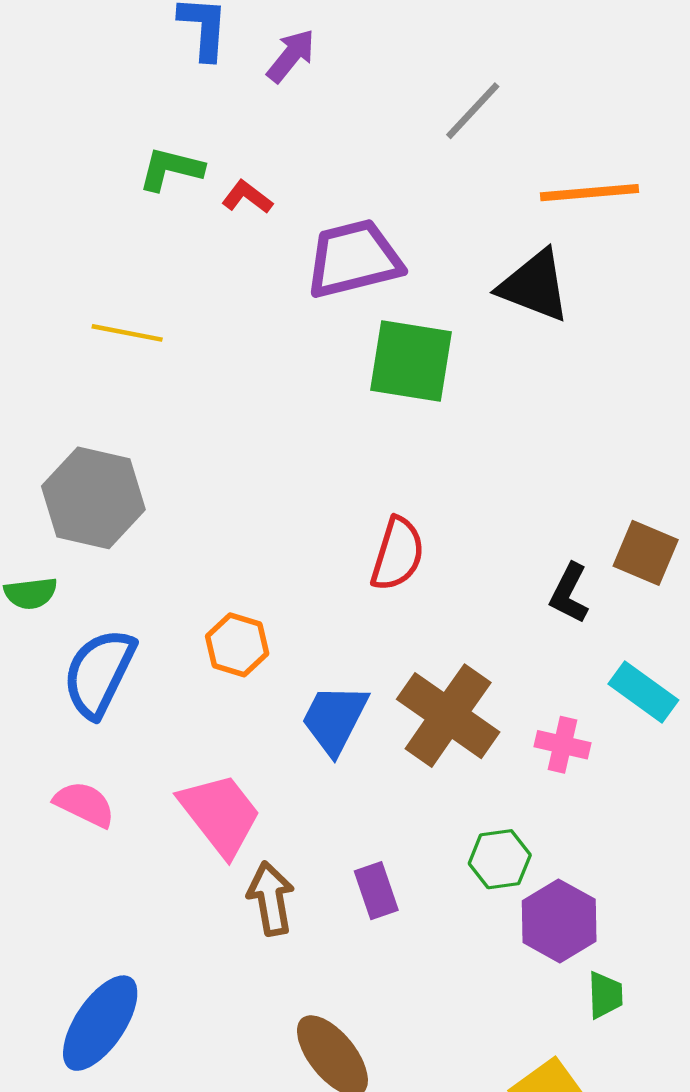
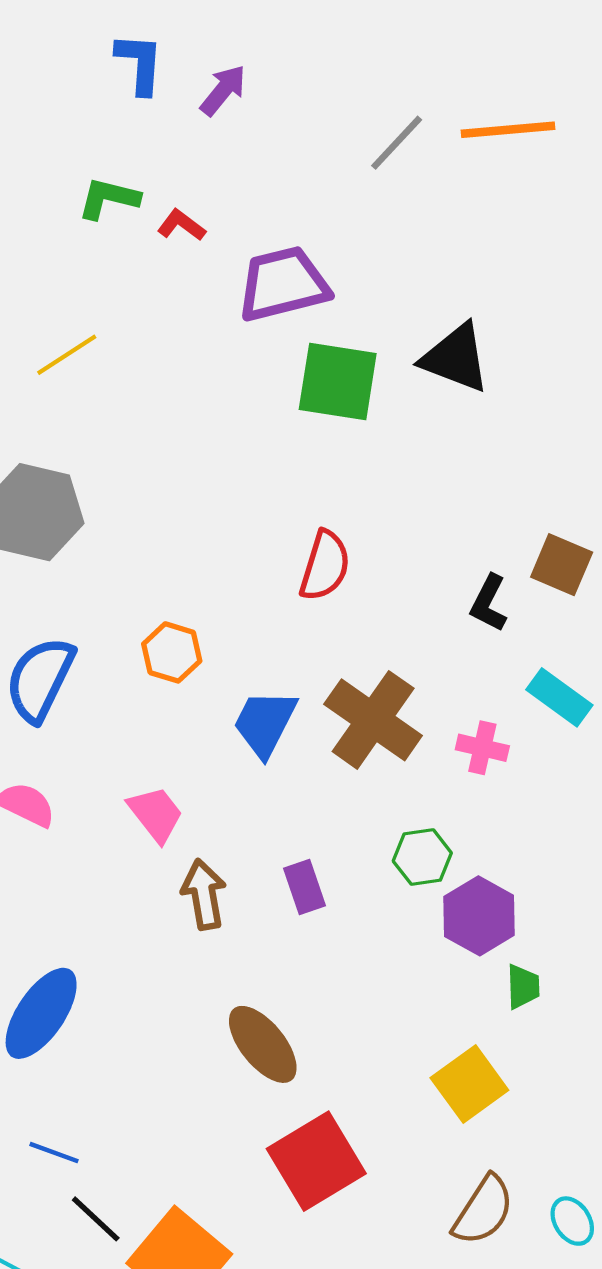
orange line: (589, 193) -> (508, 130), moved
black triangle: (534, 286) -> (456, 358), moved
yellow line: (127, 333) -> (67, 355), turned -44
pink trapezoid: (220, 814) -> (156, 814), size x0.7

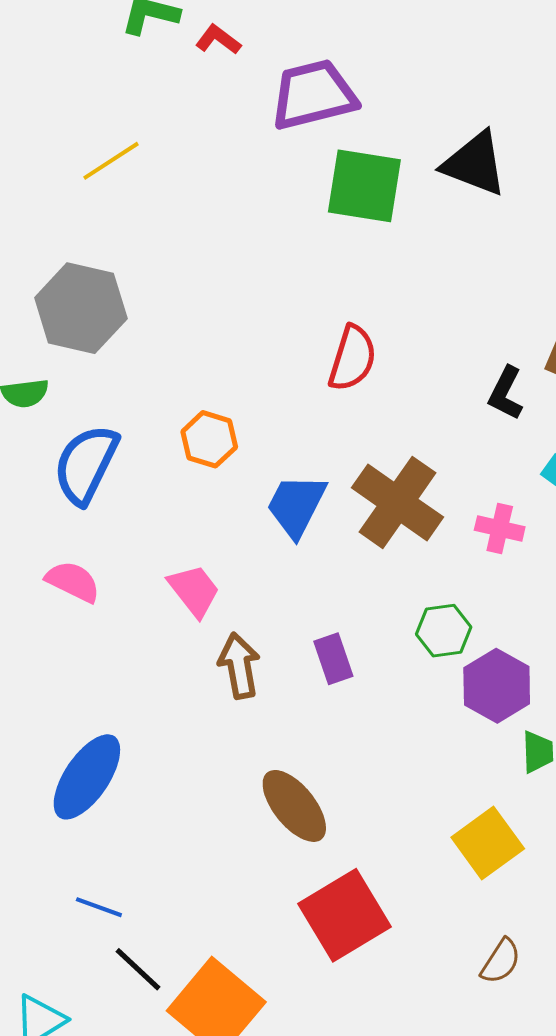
brown semicircle: (483, 1210) -> (501, 961), size x0.7

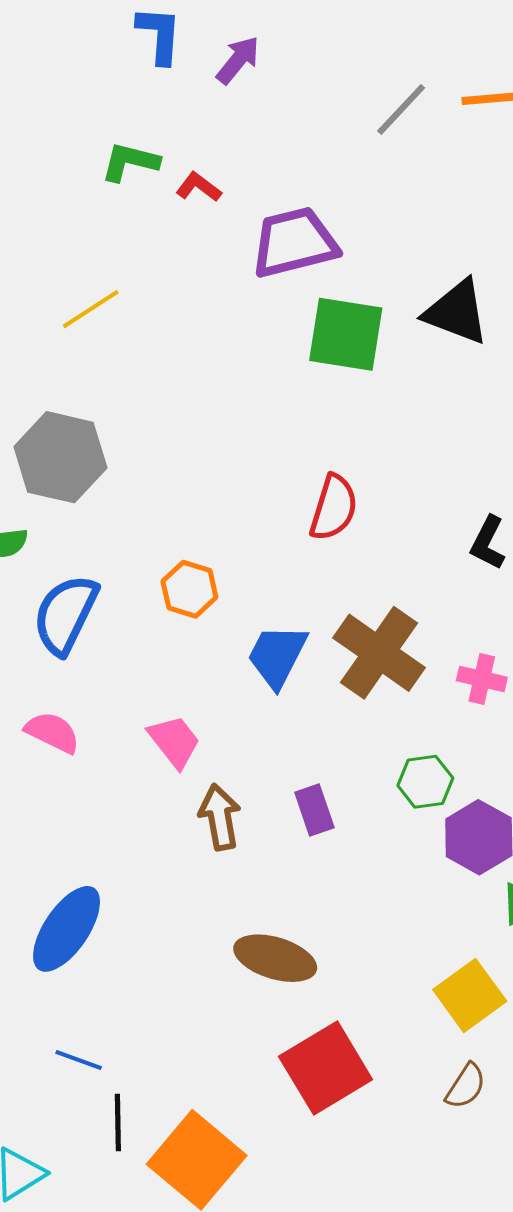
brown ellipse: (294, 806) -> (275, 958), turned -34
brown semicircle: (501, 961) -> (466, 1086), moved
black line: (138, 969) -> (118, 1122), turned 46

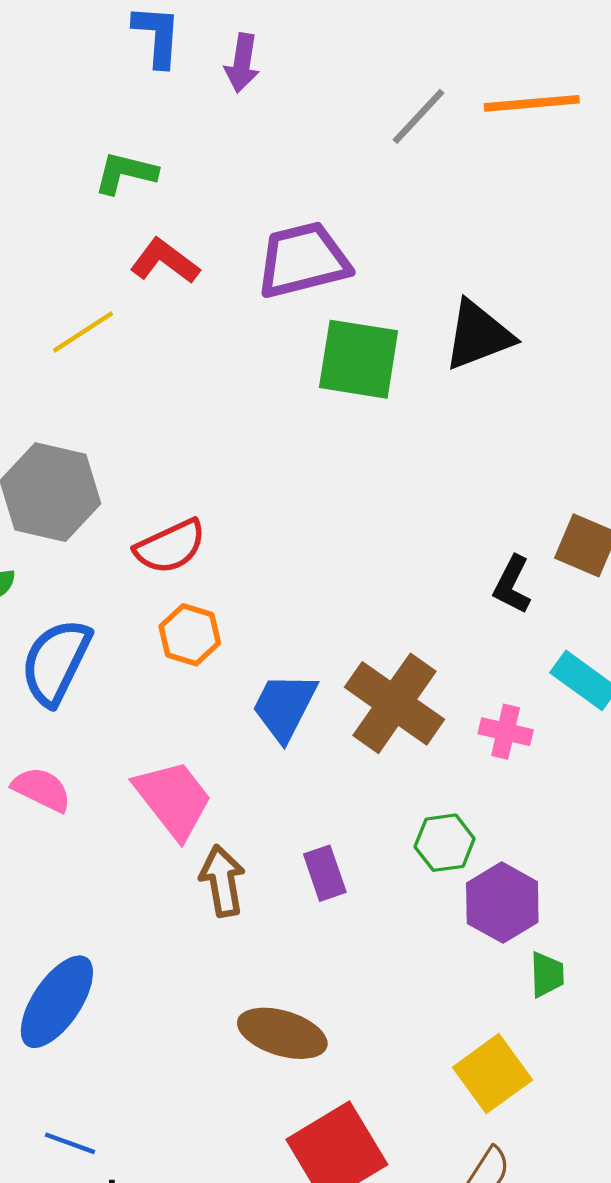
purple arrow: (238, 60) -> (242, 63), turned 150
red L-shape: (199, 187) -> (165, 261), moved, size x1.4
black triangle: (457, 312) -> (478, 335), turned -42
red semicircle: (334, 508) -> (170, 547), moved, turned 48
pink trapezoid: (174, 741) -> (173, 799), size x1.4

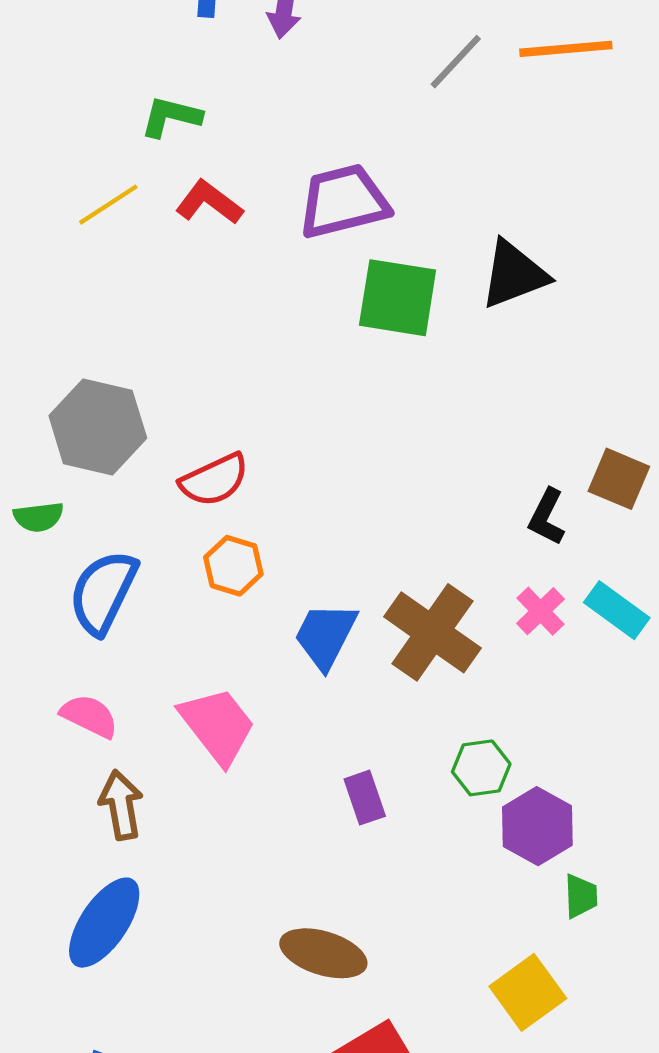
yellow line: (83, 332) -> (108, 205), moved
pink cross: (506, 732) -> (540, 611), moved, turned 33
brown arrow: (222, 881) -> (121, 805), moved

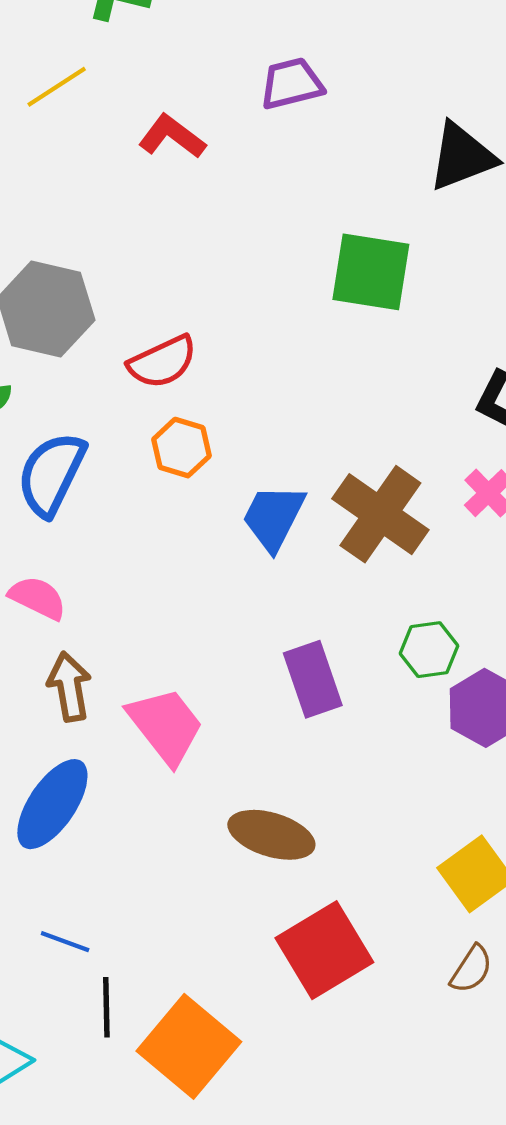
purple trapezoid: (344, 201) -> (292, 84), size x0.7
red L-shape: (209, 202) -> (172, 136), moved
green square: (398, 298) -> (371, 272), moved
pink trapezoid: (217, 726) -> (166, 726), moved
purple rectangle: (365, 798) -> (313, 679), size x1.4

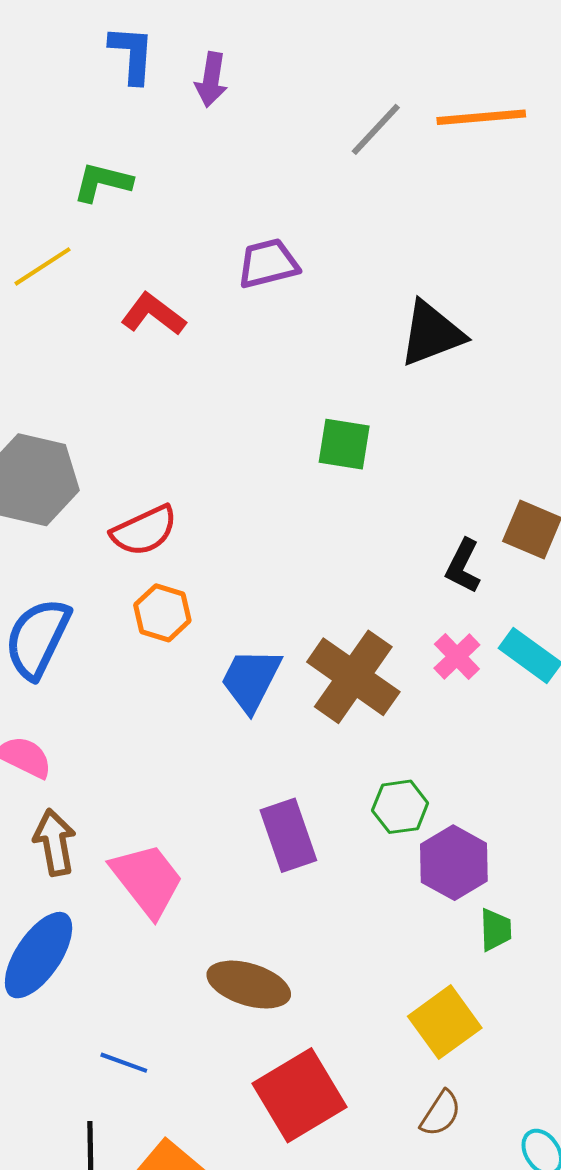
green square: (371, 272) -> (344, 444), size x0.7
blue line: (65, 942) -> (124, 1063), moved

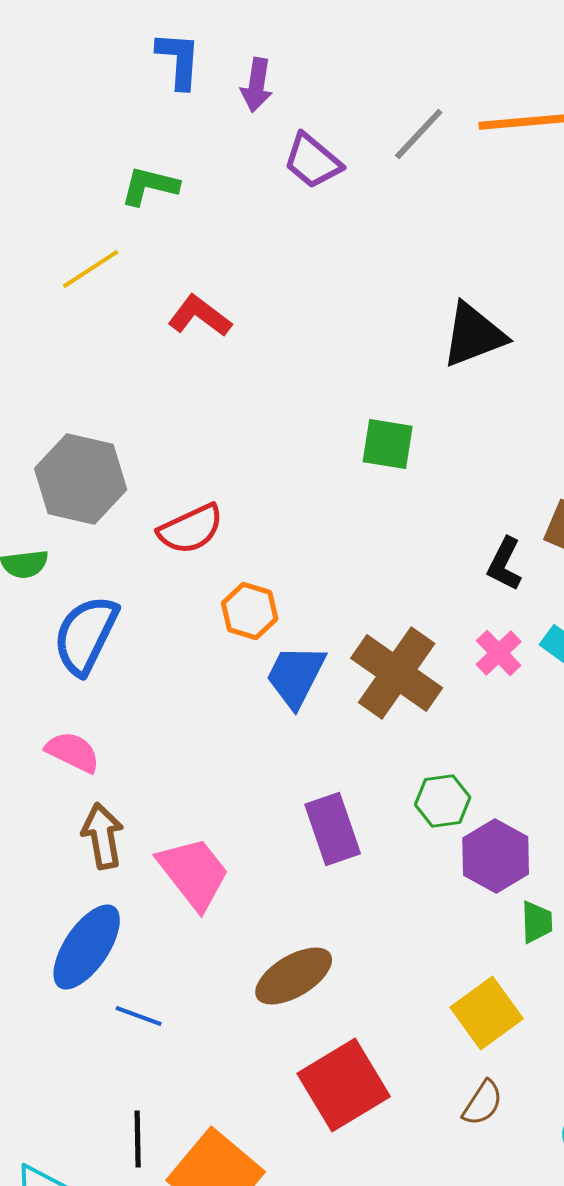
purple trapezoid: (268, 263) -> (313, 161), moved, turned -126
orange hexagon: (162, 613) -> (250, 611), moved
brown ellipse: (249, 985) -> (294, 976), turned -48
blue line: (124, 1063) -> (139, 1016), moved

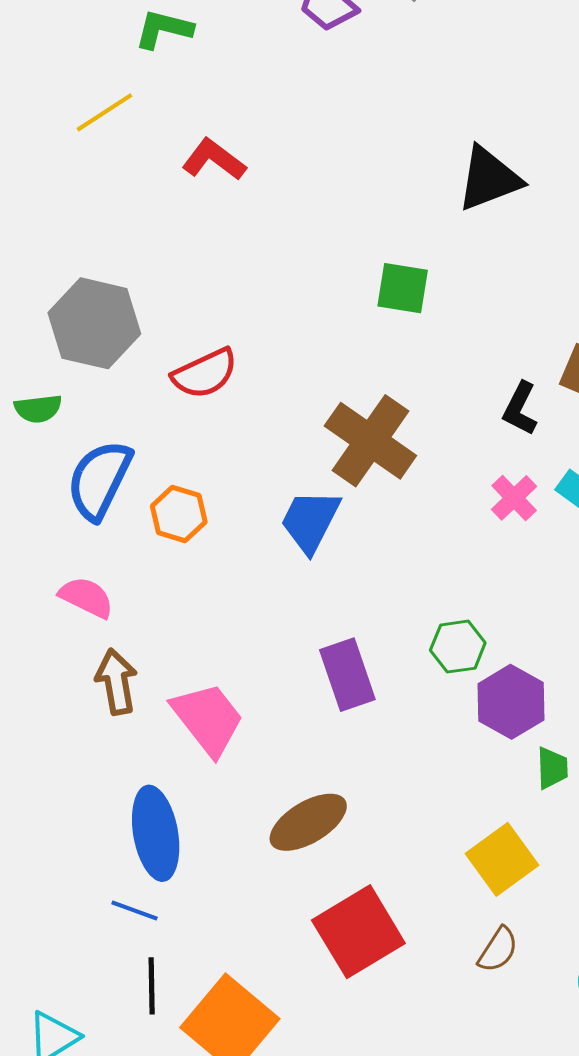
orange hexagon: (250, 611) -> (179, 514), moved
brown cross: (397, 673) -> (370, 441), moved
blue ellipse: (87, 947) -> (156, 833), moved, turned -44
blue line: (139, 1016) -> (135, 911), moved

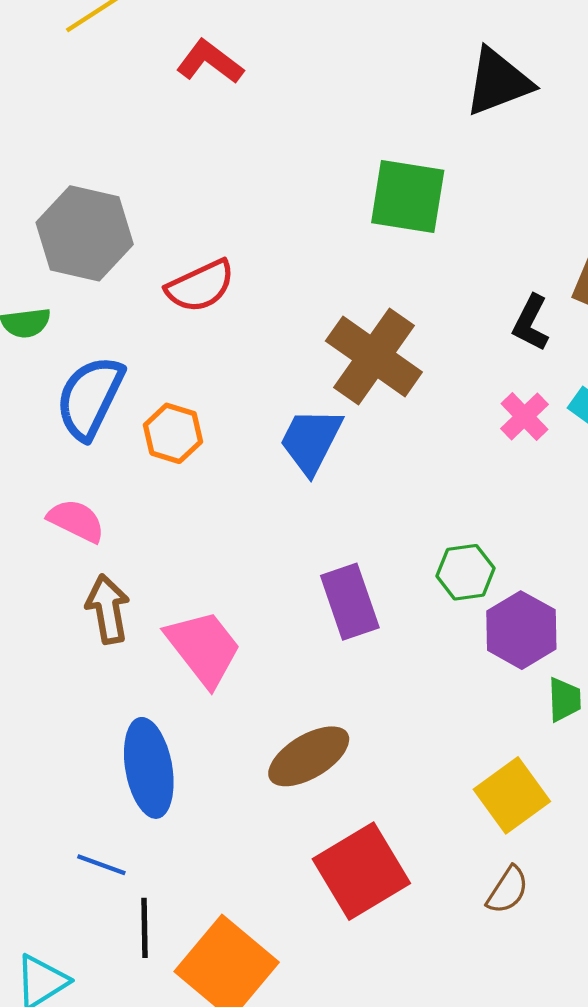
green square: (403, 288) -> (408, 197), size x1.4
blue line: (135, 911) -> (101, 865), moved

